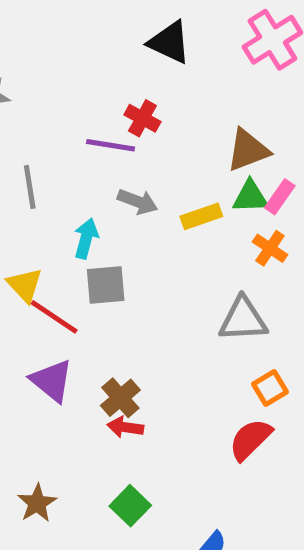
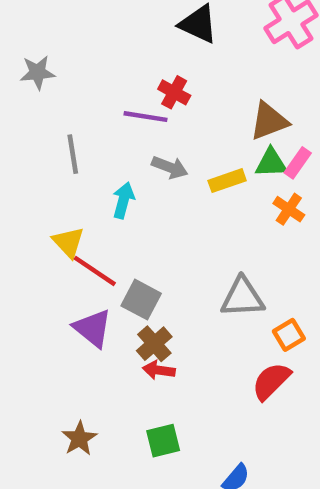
gray square: (106, 285) -> (141, 300), moved, turned 33
gray triangle: (243, 319) -> (242, 297), moved
green square: (130, 506) -> (163, 441), turned 32

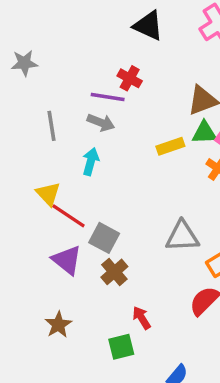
gray arrow: (170, 167) -> (101, 122), moved
red arrow: (159, 370) -> (142, 318), moved, turned 50
brown star: (79, 438) -> (58, 325), moved

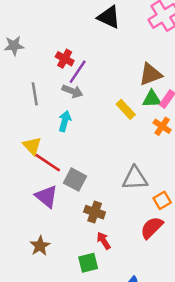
red cross: (130, 78) -> (65, 59), moved
purple line: (108, 97) -> (78, 72), turned -65
yellow rectangle: (170, 146) -> (126, 109), turned 66
brown cross: (114, 272) -> (95, 212), moved, turned -30

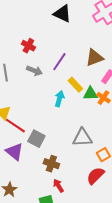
purple line: (78, 72) -> (59, 62), moved
green triangle: (152, 99) -> (90, 94), moved
cyan arrow: (65, 121) -> (59, 99), moved

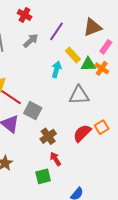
gray arrow: (34, 71) -> (31, 41), turned -63
gray triangle: (82, 138) -> (79, 95), moved
brown cross: (51, 164) -> (48, 136), turned 35
red semicircle: (95, 176) -> (82, 133), moved

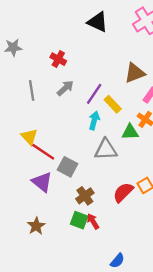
purple line: (56, 31) -> (94, 94), moved
green triangle: (88, 64) -> (130, 132), moved
gray triangle: (79, 95) -> (106, 149), moved
green square: (43, 176) -> (79, 220), moved, turned 35

